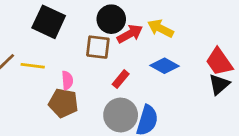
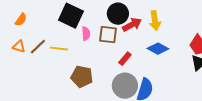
yellow arrow: (161, 28) -> (155, 21), turned -126
pink semicircle: (67, 80) -> (86, 34), moved

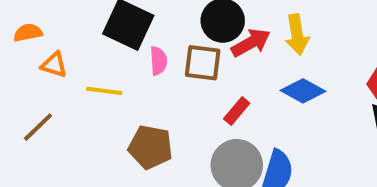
orange semicircle: (21, 20) -> (28, 33), turned -136
orange triangle: (19, 47) -> (54, 65), moved
brown line: (38, 47) -> (38, 127), moved

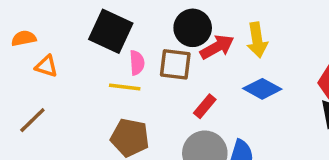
yellow line: (104, 91) -> (125, 87), moved

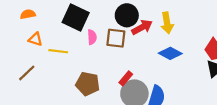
orange semicircle: (24, 38) -> (28, 14), moved
yellow line: (125, 87) -> (58, 51), moved
red rectangle: (205, 106) -> (126, 78), moved

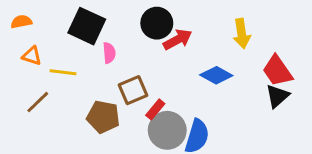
yellow arrow: (167, 23) -> (242, 34), moved
brown square: (116, 38) -> (133, 90), moved, turned -30
brown line: (27, 73) -> (38, 102), moved

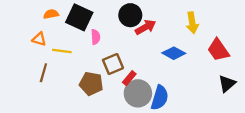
orange semicircle: (21, 22) -> (51, 14), moved
black triangle: (277, 96) -> (227, 84), moved
brown line: (38, 102) -> (43, 73), turned -30

